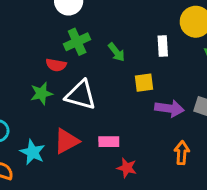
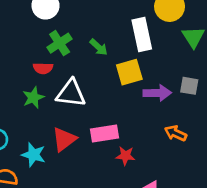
white rectangle: (163, 46) -> (142, 34), size x1.6
yellow square: (144, 83) -> (129, 72), size x1.4
pink rectangle: (109, 142) -> (104, 134), size x1.4
orange arrow: (182, 153) -> (176, 133), turned -60

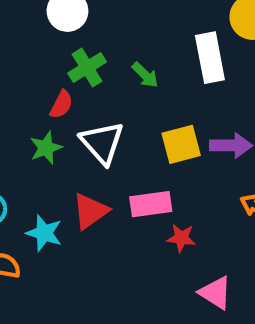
red semicircle: (43, 68) -> (61, 104), turned -66
yellow square: (129, 72) -> (181, 144), moved
white triangle: (71, 93) -> (102, 143), turned 40

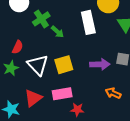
green cross: (87, 68) -> (41, 19), moved
yellow square: (181, 144) -> (64, 65), moved

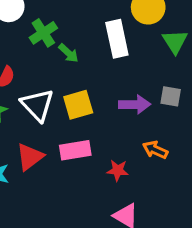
red star: (77, 110) -> (118, 170), moved

